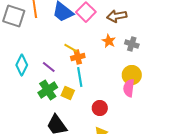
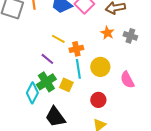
yellow line: (71, 48) -> (58, 39), moved
cyan diamond: (22, 65) -> (32, 93), moved
yellow circle: (132, 75) -> (100, 67), moved
pink semicircle: (129, 88) -> (127, 80), turned -36

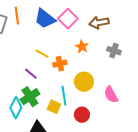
orange star: (107, 33) -> (82, 47), moved
cyan line: (78, 69) -> (64, 96), moved
yellow square: (66, 85) -> (54, 107), moved

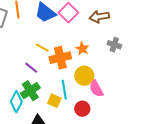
orange star: (82, 47) -> (82, 49), moved
orange cross: (60, 64) -> (60, 58), size x1.5
pink semicircle: (111, 95) -> (96, 89), moved

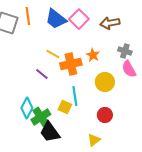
yellow circle: (84, 76) -> (105, 82), moved
pink semicircle: (96, 89) -> (129, 69), moved
green cross: (30, 91) -> (41, 117), moved
red circle: (82, 109) -> (105, 115), moved

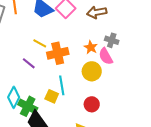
orange star: (93, 55) -> (91, 47), moved
pink semicircle: (129, 69) -> (106, 56), moved
green cross: (41, 117) -> (28, 106), turned -30

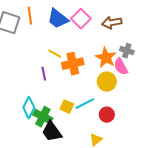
orange star: (91, 47) -> (106, 58), size x1.5
purple line: (29, 63) -> (44, 74), turned 40
cyan line: (62, 85) -> (85, 104), moved, turned 72

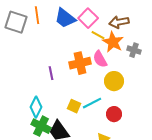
yellow line: (55, 54) -> (98, 35), moved
orange star: (106, 58) -> (113, 42), moved
pink semicircle: (121, 67) -> (100, 59), moved
green cross: (43, 117) -> (41, 126), moved

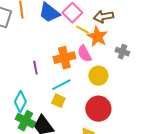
gray cross: (134, 50) -> (122, 52), moved
cyan line: (92, 103) -> (61, 85), moved
red circle: (114, 114) -> (98, 109), size x1.6

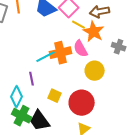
purple line: (35, 68) -> (32, 79), moved
cyan line: (61, 85) -> (46, 57), moved
red circle: (98, 109) -> (82, 103), moved

